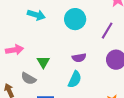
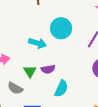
cyan arrow: (36, 15) -> (38, 43), moved
purple semicircle: (79, 58) -> (48, 69), moved

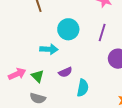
green triangle: (30, 72) -> (38, 76), moved

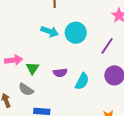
cyan arrow: (49, 49) -> (50, 32), moved
cyan semicircle: (83, 88) -> (82, 81), moved

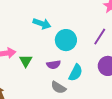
cyan circle: (76, 33) -> (66, 40), moved
gray semicircle: (26, 89) -> (58, 87), moved

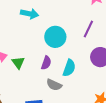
cyan arrow: (42, 24) -> (29, 14), moved
purple semicircle: (53, 65) -> (46, 63), turned -56

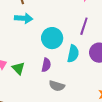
cyan semicircle: (69, 68) -> (73, 54), moved

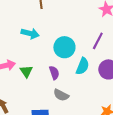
cyan arrow: (24, 18) -> (30, 33), moved
purple semicircle: (46, 65) -> (54, 73), turned -40

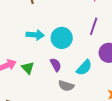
cyan arrow: (30, 33) -> (35, 35), moved
cyan semicircle: (83, 66) -> (84, 68), moved, turned 30

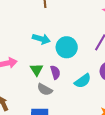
green triangle: (28, 68) -> (37, 70), moved
gray semicircle: (66, 86) -> (45, 89), moved

